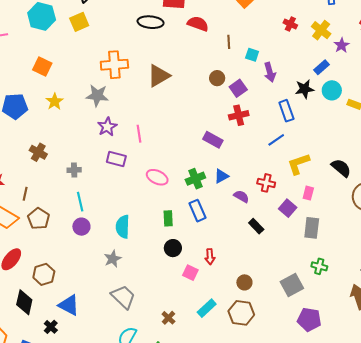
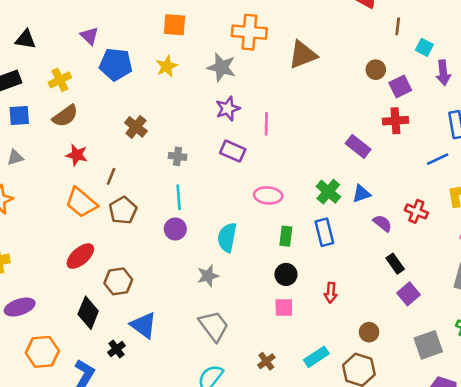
orange square: (42, 67) -> (174, 25), moved, turned -30
pink ellipse: (157, 177) -> (268, 195), moved, turned -30
green cross: (195, 179) -> (328, 192), turned -36
purple square: (288, 208) -> (409, 294), moved
pink square: (190, 273) -> (284, 307), moved, turned -35

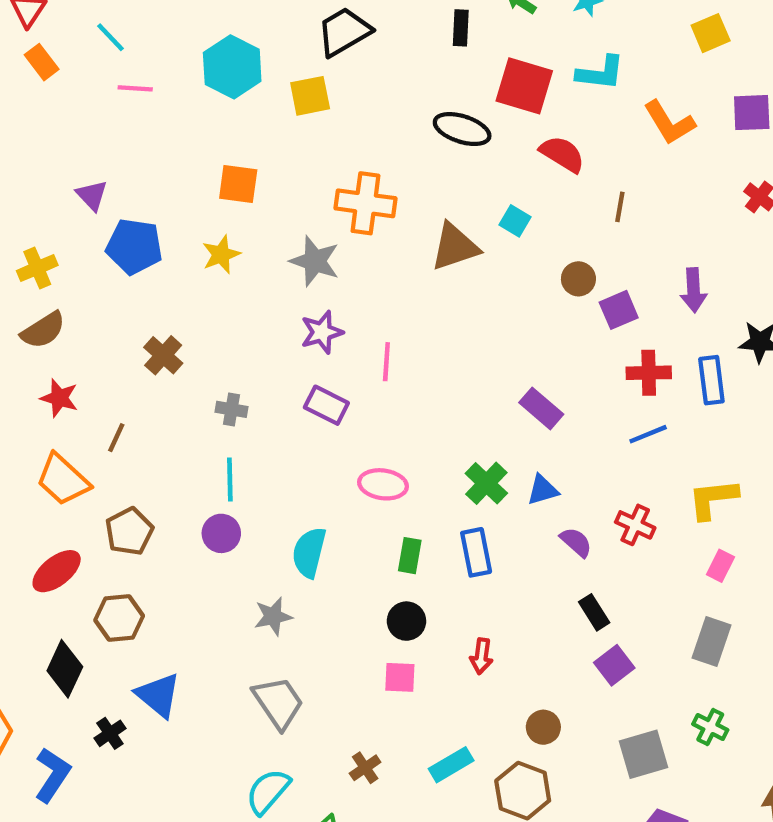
cyan square: (424, 47) -> (515, 221), moved
red cross: (395, 121) -> (649, 373), moved
blue line: (438, 159) -> (648, 434), moved
brown pentagon: (123, 210) -> (129, 531), moved

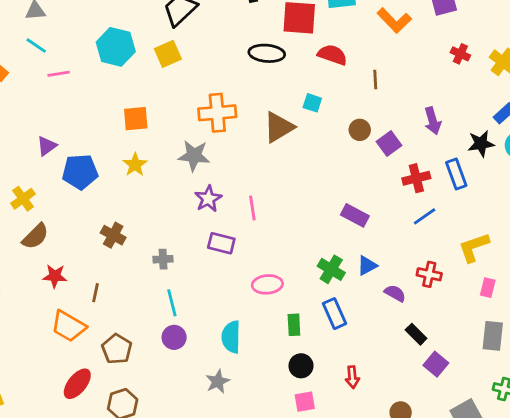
purple triangle: (92, 195) -> (47, 146), turned 50

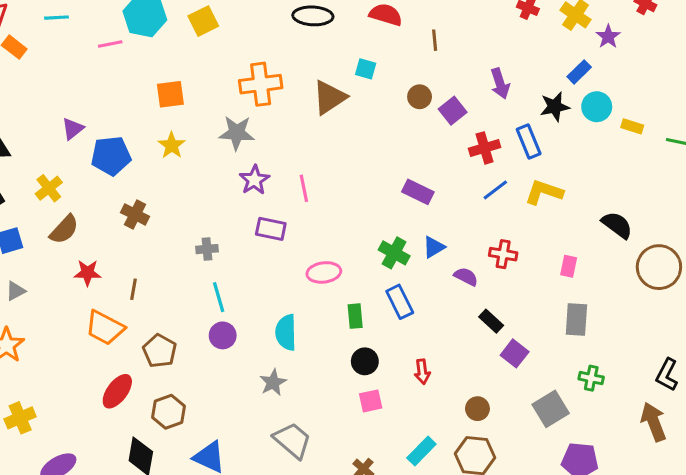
cyan line: (36, 45) -> (57, 18), turned -35
pink line: (59, 74) -> (110, 44), moved
brown cross: (113, 235) -> (135, 214), moved
yellow L-shape: (474, 247) -> (544, 192), moved, turned 40

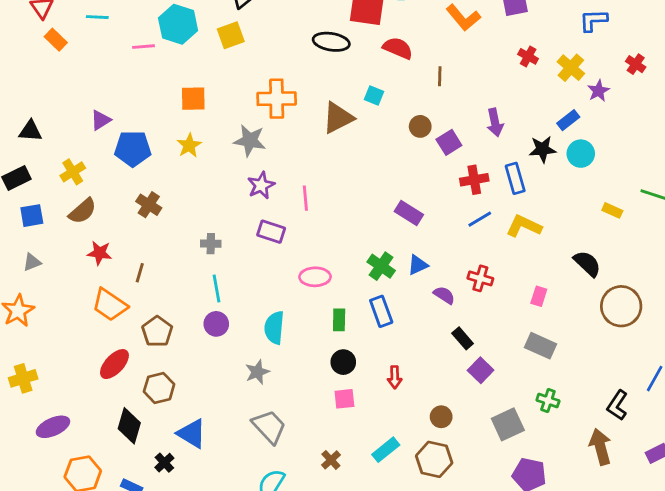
yellow rectangle: (632, 126) -> (612, 210), moved
gray rectangle: (576, 320) -> (541, 346), turned -76

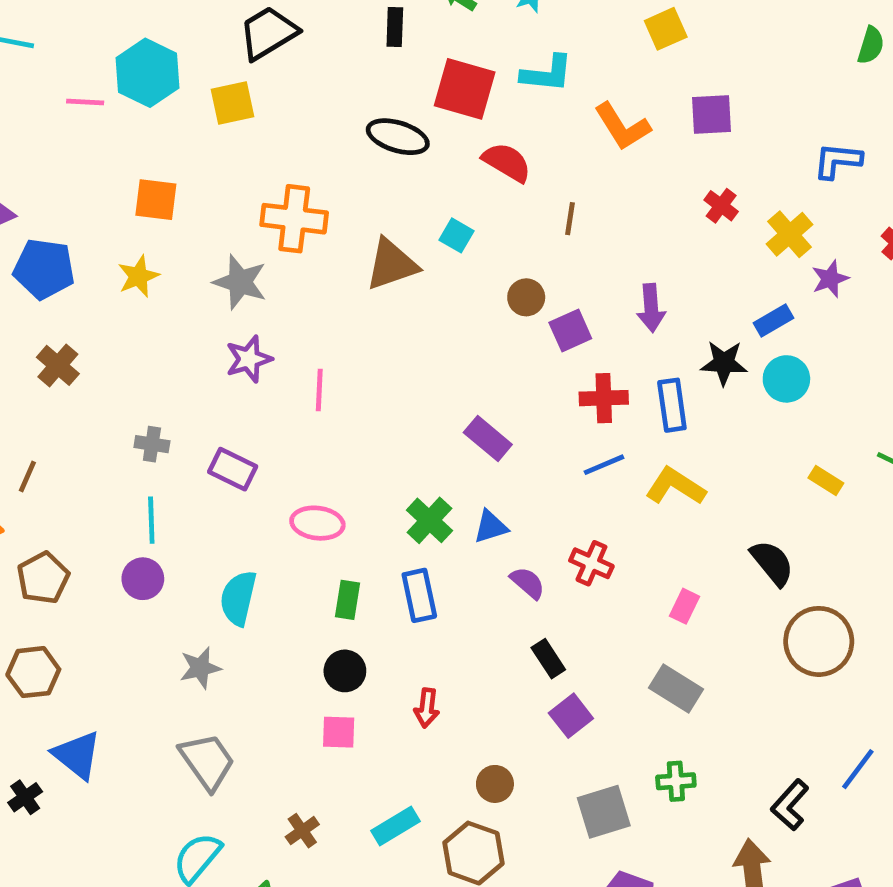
purple rectangle: (271, 232) -> (233, 469), moved
green cross: (548, 400) -> (676, 781), turned -30

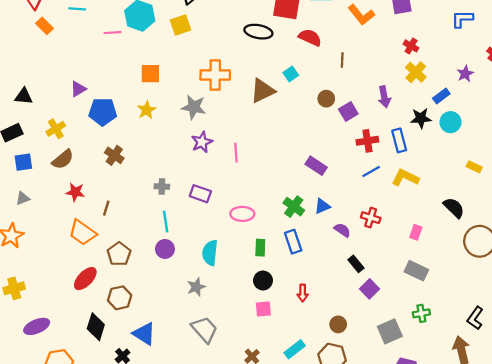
yellow cross: (789, 234) -> (416, 72), moved
cyan square: (456, 235) -> (291, 74), turned 32

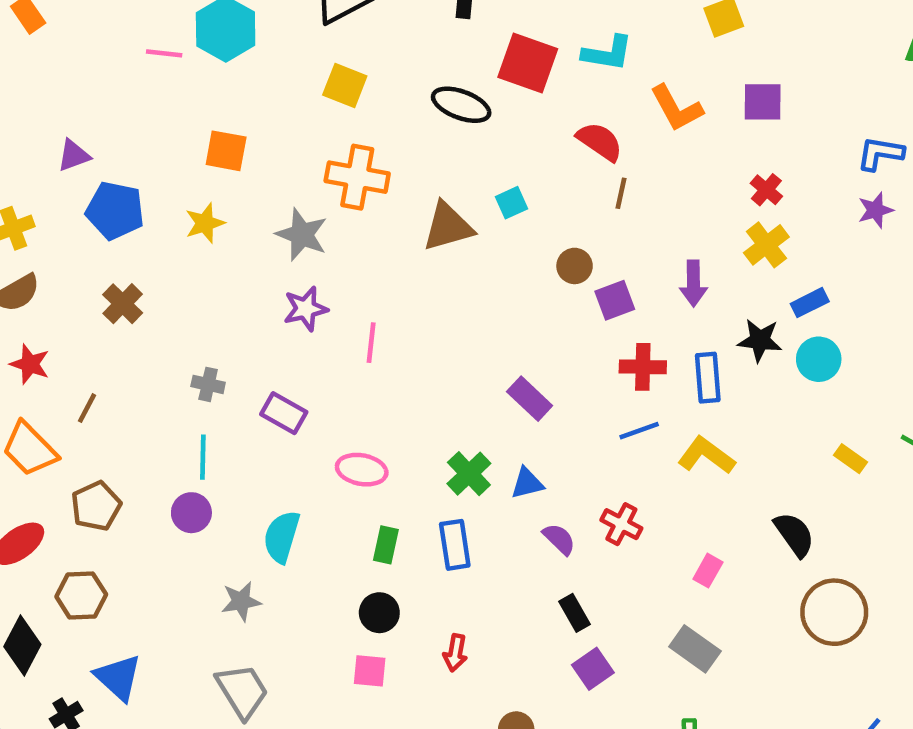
yellow square: (180, 25) -> (345, 86), moved, turned 30
red semicircle: (310, 37) -> (600, 141), moved
purple star: (465, 74) -> (876, 210), moved

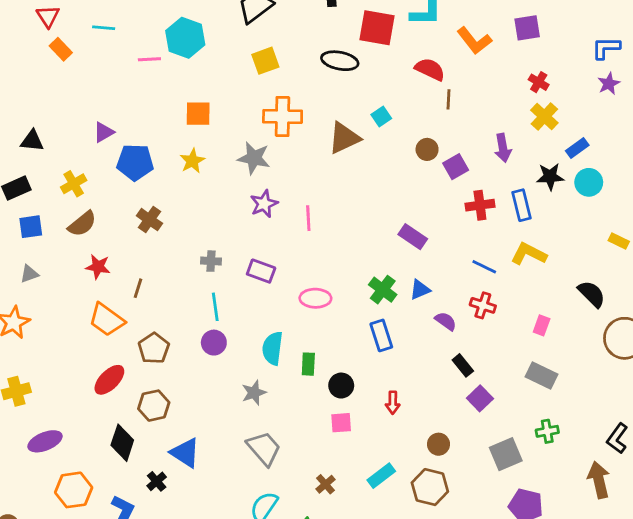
yellow square: (345, 86) -> (265, 61), turned -32
blue line: (639, 431) -> (484, 267), moved, turned 55
green rectangle: (386, 545) -> (308, 364), moved

